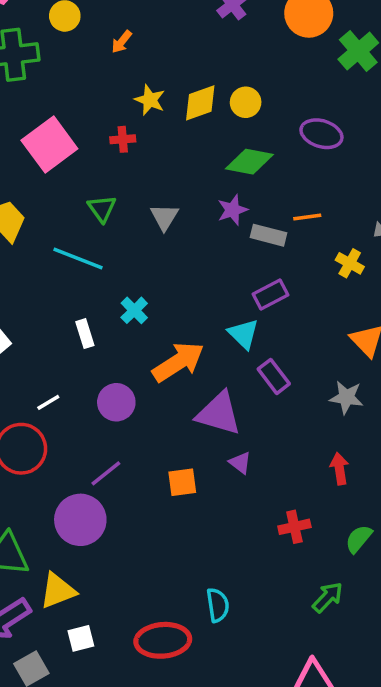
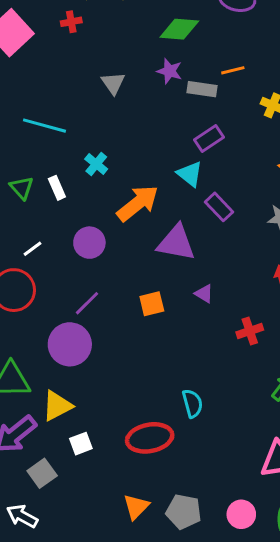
green triangle: (102, 209) -> (22, 188), moved
purple star: (233, 210) -> (170, 71), turned -30
purple triangle: (240, 463) -> (204, 294), moved

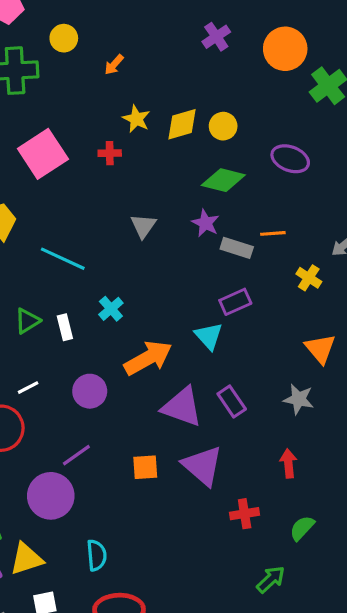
green triangle: (22, 188) -> (27, 321), turned 30
purple rectangle: (219, 207) -> (232, 401), moved
purple triangle: (204, 294) -> (203, 466), size x2.0
cyan semicircle: (192, 403) -> (97, 555), moved

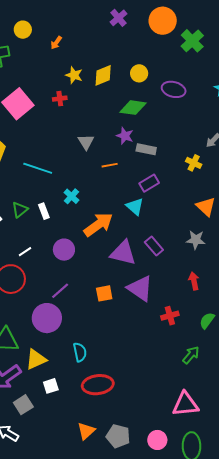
yellow circle: (223, 126) -> (139, 73), moved
orange line: (273, 233) -> (110, 165), moved

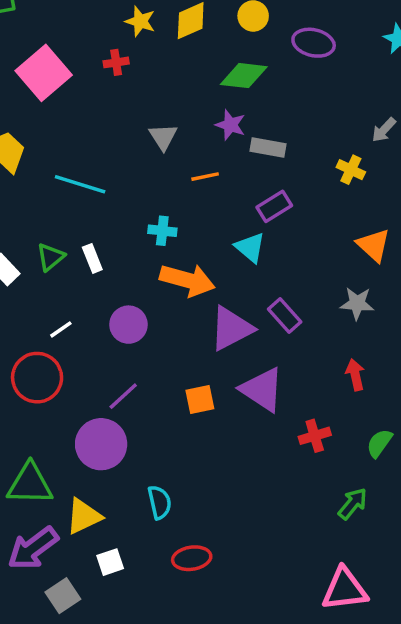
cyan cross: (71, 196) -> (162, 231), moved, turned -35
orange arrow: (98, 225) -> (187, 280), turned 52
purple triangle: (123, 253) -> (231, 328), turned -40
red ellipse: (98, 385) -> (192, 558), size x0.7

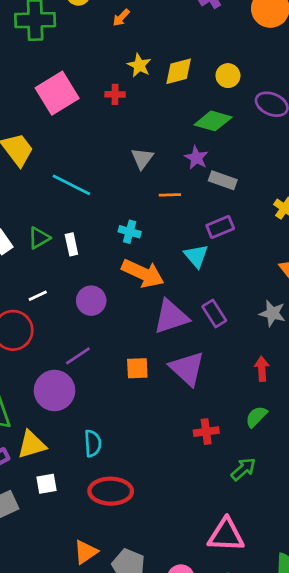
red cross: (315, 436) -> (206, 432), moved
green semicircle: (379, 443) -> (256, 417), moved
red ellipse: (192, 558) -> (111, 491), size x1.4

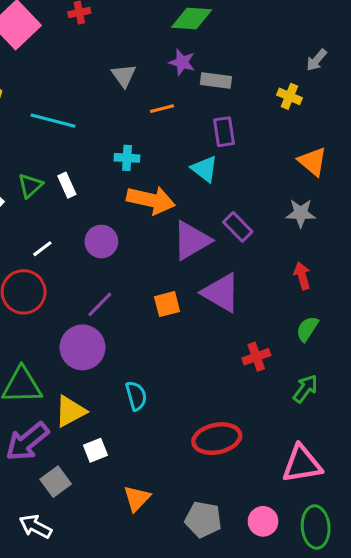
purple rectangle: (220, 227) -> (224, 132), turned -64
red ellipse: (111, 491) -> (217, 439), moved
orange triangle: (86, 552) -> (137, 498), moved

